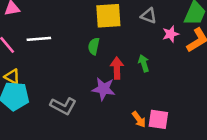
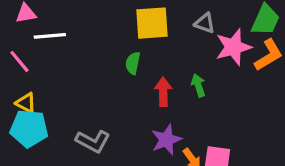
pink star: (171, 34) -> (233, 47), size x1.6
white line: (39, 39) -> (50, 36), moved
purple star: (103, 89) -> (166, 140), moved, turned -30

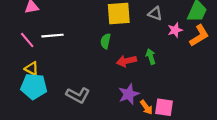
white line: (50, 36) -> (53, 36), moved
pink star: (233, 47) -> (175, 30), size x0.6
red arrow: (163, 92) -> (126, 61), turned -102

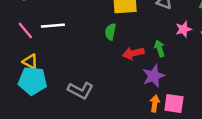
pink star: (175, 30) -> (184, 29), moved
purple star: (129, 94) -> (154, 76), moved
orange arrow: (146, 107) -> (155, 104), turned -136

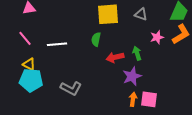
white line: (53, 26) -> (57, 44), moved

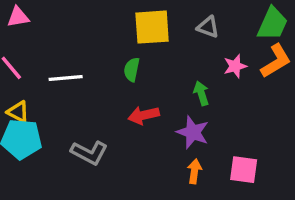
red arrow: (115, 57) -> (144, 115), moved
purple star: (132, 76) -> (193, 132), turned -30
pink square: (149, 99) -> (244, 170), moved

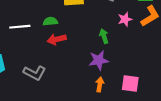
green semicircle: (132, 70) -> (50, 21), moved, turned 72
red arrow: (144, 115) -> (57, 39), moved
purple star: (193, 132) -> (99, 60), turned -30

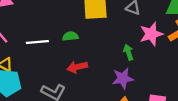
pink star: (125, 19) -> (151, 34), size x1.5
red arrow: (57, 39) -> (77, 67), moved

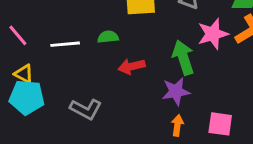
green arrow: (128, 52) -> (183, 58), size x1.6
red arrow: (77, 67) -> (132, 66), moved

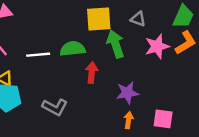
green semicircle: (108, 37) -> (73, 49), size x1.5
green arrow: (183, 58) -> (115, 44), moved
red arrow: (132, 66) -> (92, 73), turned 108

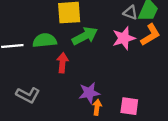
gray triangle: (138, 19) -> (130, 13), moved
green arrow: (115, 44) -> (85, 36), turned 80
purple star: (127, 93) -> (89, 93), moved

